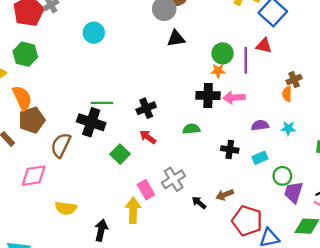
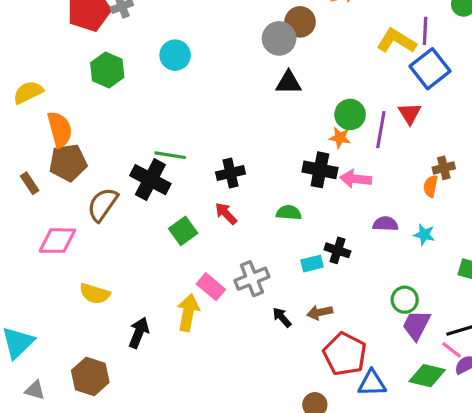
red triangle: (264, 46) -> (410, 113), turned 35
green hexagon: (25, 54) -> (107, 70), moved
cyan rectangle: (260, 158) -> (312, 264), moved
pink rectangle: (146, 190) -> (211, 287), turned -30

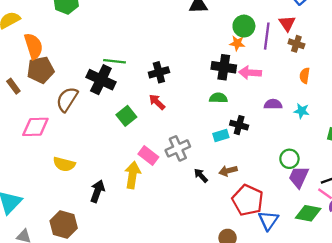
brown cross: (444, 168) -> (296, 44), moved, turned 35
green semicircle: (289, 213) -> (218, 98), moved
blue triangle: (372, 383) -> (268, 220), turned -50

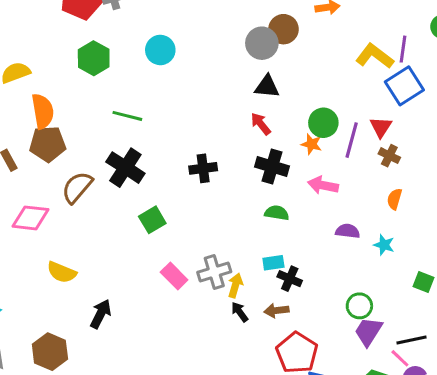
green line: (114, 61) -> (127, 116), moved
black cross: (224, 67) -> (272, 167), moved
red arrow: (157, 102) -> (261, 124), moved
black cross: (239, 125) -> (290, 279), moved
yellow arrow: (133, 175) -> (235, 285), moved, size x0.7

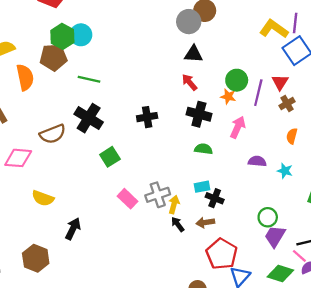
cyan circle: (160, 50) -> (81, 35), moved
brown pentagon: (48, 144) -> (53, 57), moved
brown cross: (389, 156) -> (287, 104), turned 35
pink arrow: (323, 185) -> (238, 127), turned 105
brown semicircle: (77, 187) -> (53, 134), turned -150

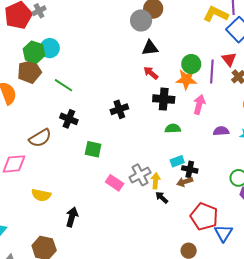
green line: (89, 79) -> (63, 85), turned 30
orange star: (228, 96) -> (186, 79), size x1.5
black cross: (89, 118) -> (69, 119), size x0.7
green square: (110, 157) -> (93, 149), turned -36
brown arrow: (205, 222) -> (185, 182), moved

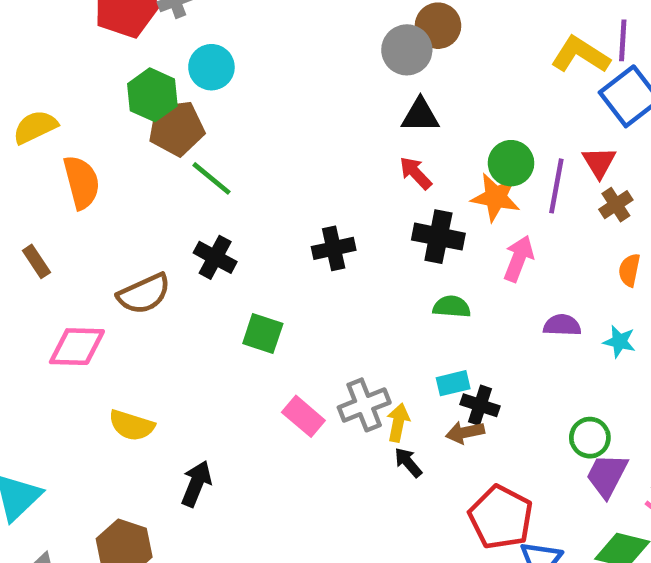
cyan circle: (50, 48) -> (211, 67), moved
brown pentagon: (29, 72) -> (176, 128), moved

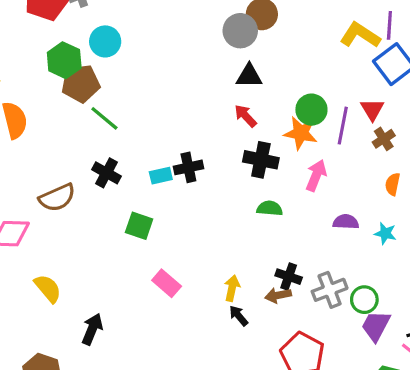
cyan rectangle: (453, 383) -> (161, 176), moved
gray cross: (364, 405) -> (330, 290), moved
yellow semicircle: (132, 425) -> (48, 288), turned -148

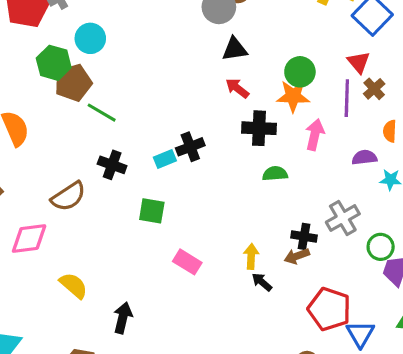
purple line: (343, 126) -> (347, 98), moved
purple semicircle: (346, 222) -> (364, 157), moved
gray cross: (330, 290) -> (343, 218), moved

